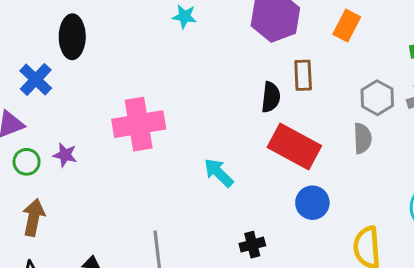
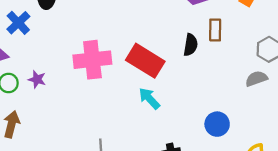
gray semicircle: (362, 138) -> (256, 79), turned -110
red rectangle: (294, 147) -> (145, 61), moved

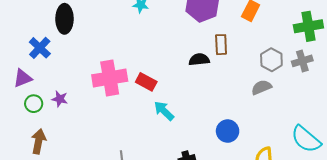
black semicircle: (191, 45) -> (199, 60), turned -102
red rectangle: (145, 61) -> (146, 82), moved, size x0.6

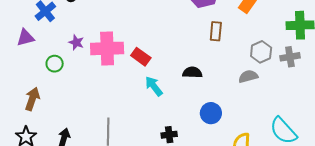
black semicircle: (199, 60) -> (192, 72), moved
purple star: (60, 99) -> (76, 42), moved
green circle: (34, 104) -> (55, 64), moved

